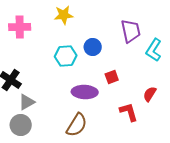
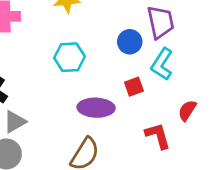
blue circle: (93, 47) -> (130, 42), moved
cyan L-shape: (154, 50) -> (162, 64), moved

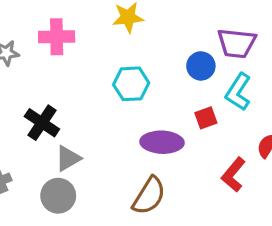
purple trapezoid: (161, 22) -> (237, 43), turned 108
red L-shape: (158, 136) -> (233, 175), turned -124

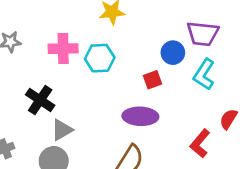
pink cross: (57, 37) -> (63, 49), moved
cyan hexagon: (131, 84) -> (100, 58), moved
red square: (206, 118) -> (153, 80), moved

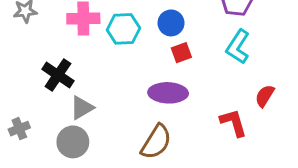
blue circle: (173, 53) -> (171, 23), moved
red L-shape: (200, 143) -> (233, 123), turned 124

